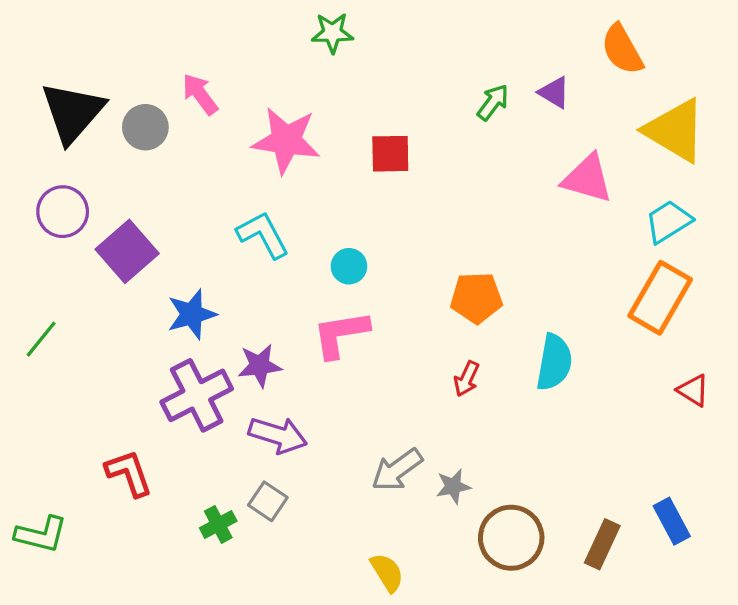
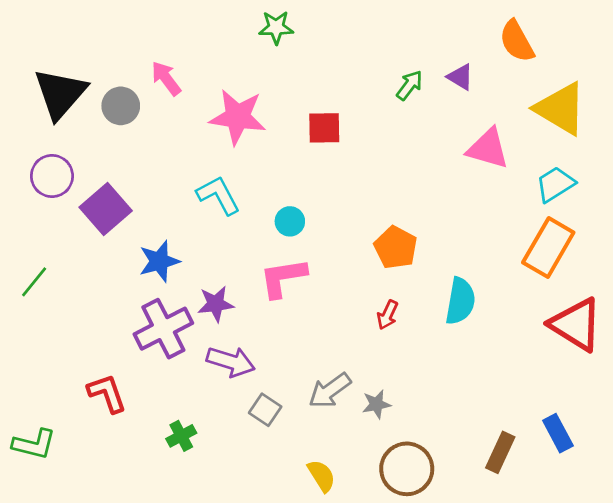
orange pentagon: (476, 298) -> (396, 247), turned 30
red triangle: (693, 390) -> (576, 324), size x2.0
gray square: (268, 501) -> (265, 410), moved
brown circle: (511, 538) -> (407, 469), moved

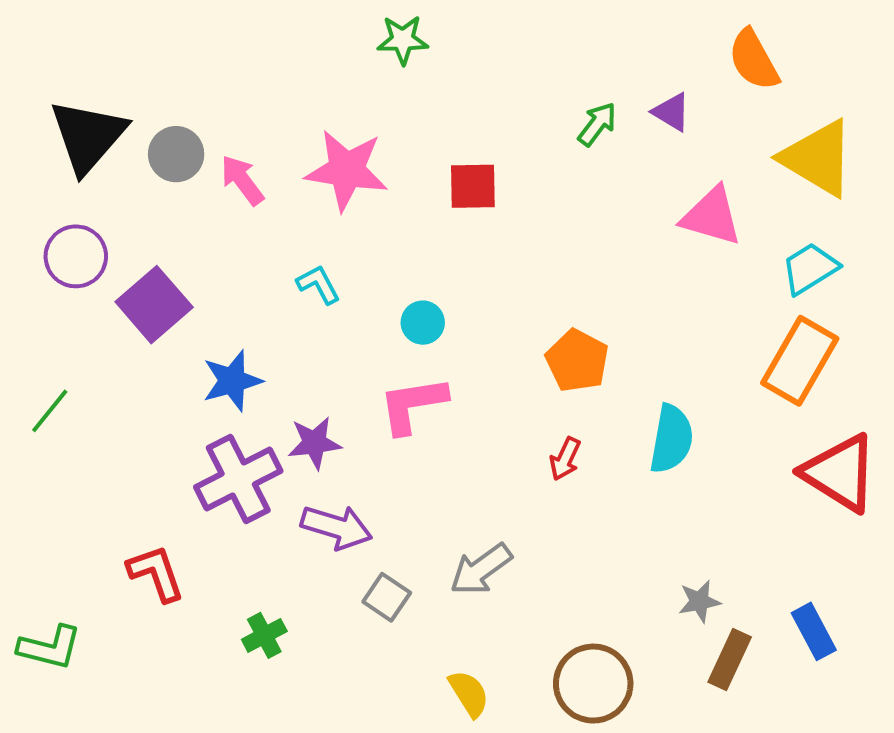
pink arrow: (166, 78) -> (242, 180), moved
cyan L-shape: (218, 195) -> (318, 284), size x0.7
gray star: (376, 404) -> (699, 601), moved

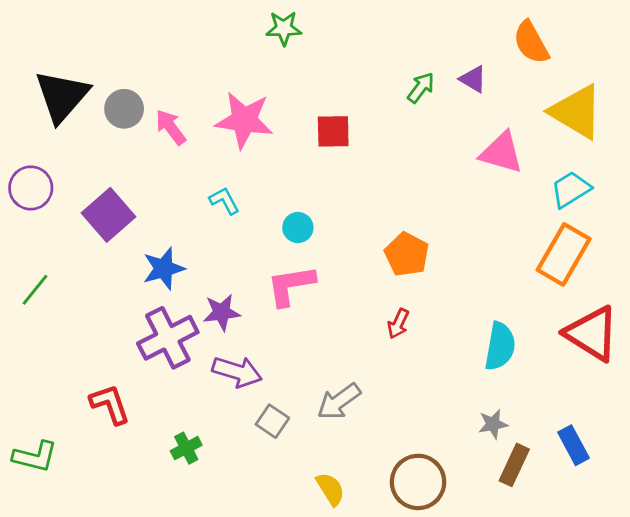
purple circle: (76, 256) -> (31, 188), moved
cyan semicircle: (671, 439) -> (500, 346), moved

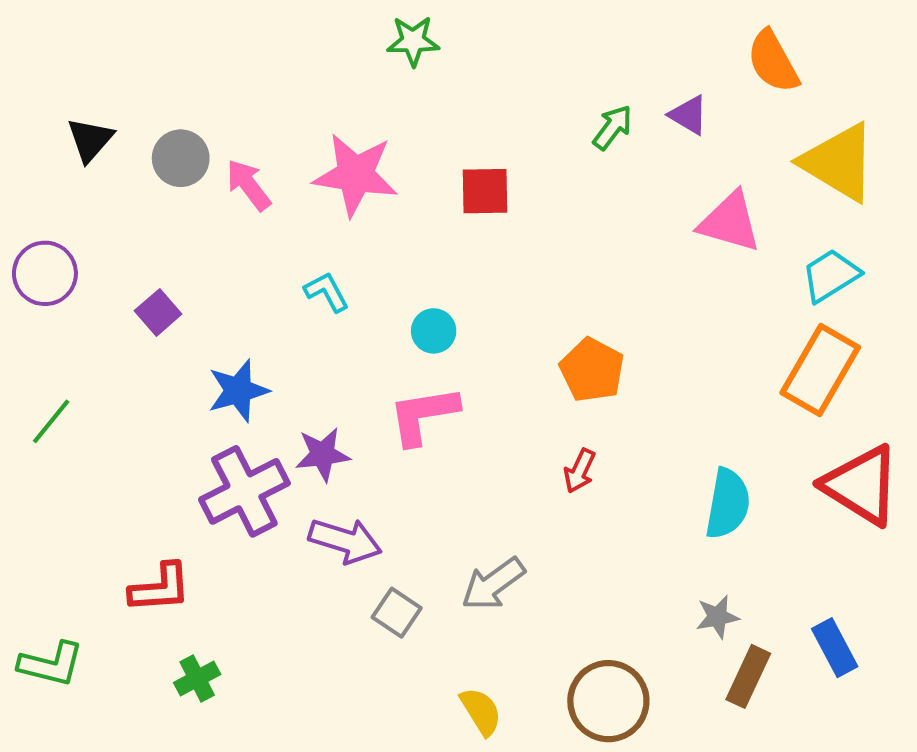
black triangle: (62, 96) -> (90, 140), size x0.6
purple square: (109, 215) -> (158, 312), size x0.6
red L-shape: (110, 404) -> (160, 588), turned 105
green cross: (186, 448) -> (197, 678), moved

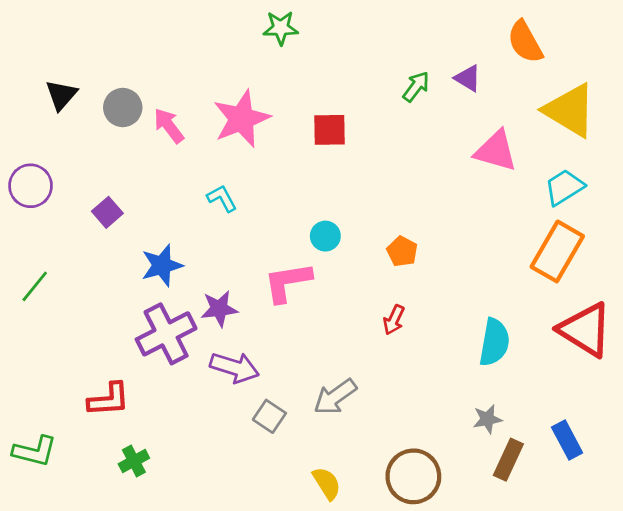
pink star: (355, 175) -> (242, 119), turned -30
cyan circle: (434, 331) -> (325, 236), moved
orange pentagon: (592, 370) -> (402, 251), size x0.7

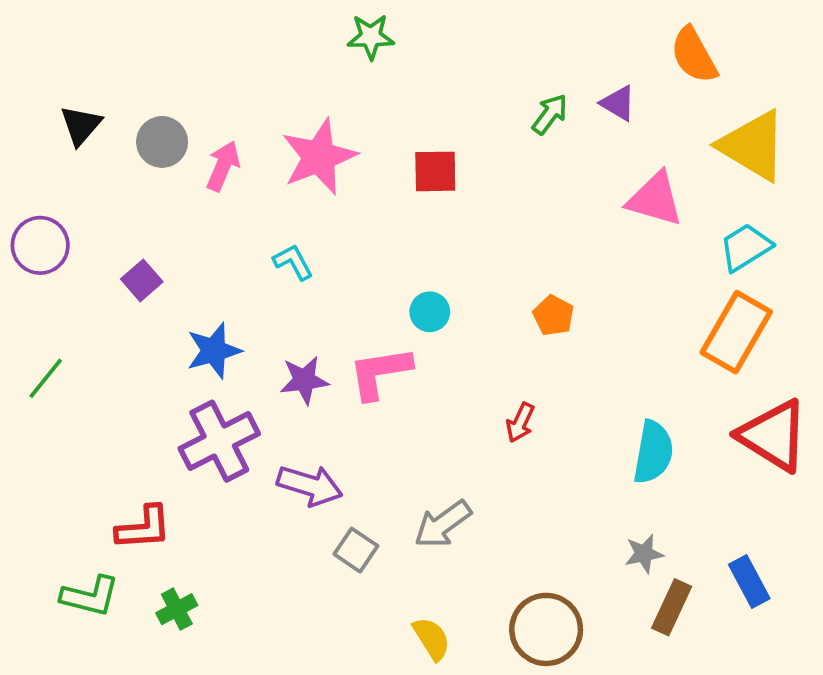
pink arrow: (169, 126) -> (223, 166), turned 60
orange pentagon: (402, 251) -> (553, 316), moved
purple star: (219, 309) -> (304, 380), moved
green L-shape: (35, 451) -> (90, 596), moved

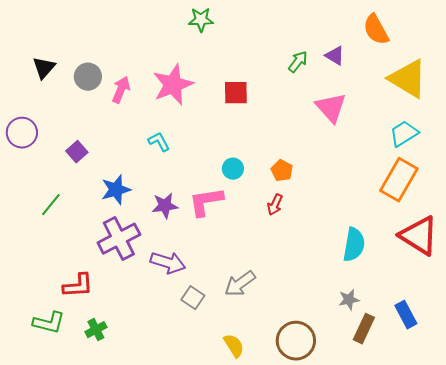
pink triangle: (655, 199) -> (331, 108), moved, turned 32
orange pentagon: (553, 316) -> (282, 171), moved
green line: (46, 378) -> (51, 205), moved
red arrow: (520, 423) -> (275, 205), moved

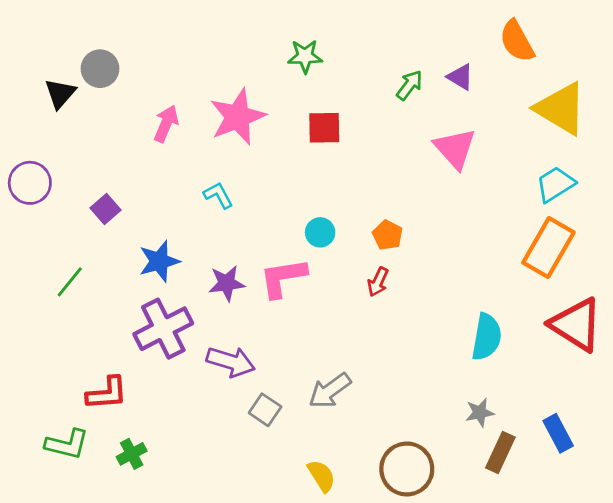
green star: (201, 20) -> (305, 56), moved
gray circle: (88, 77) -> (100, 69), moved

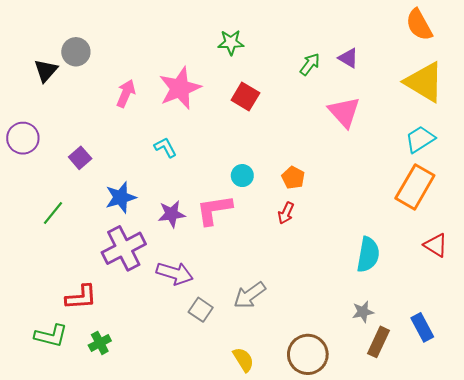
orange semicircle: (517, 41) -> (419, 25), moved
red square: (324, 128) -> (245, 97), turned 32
red triangle: (576, 325) -> (436, 245), size x0.6

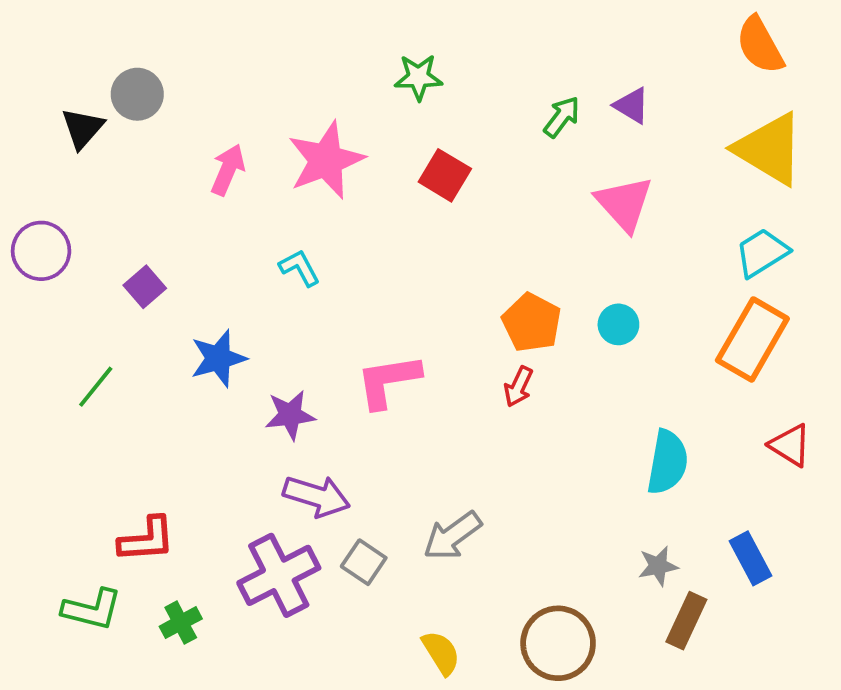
cyan circle: (242, 176) -> (618, 324), moved
orange pentagon: (293, 178) -> (532, 323), size x1.4
purple star: (172, 214) -> (290, 415), moved
purple cross: (124, 248) -> (279, 575), moved
blue rectangle: (422, 327) -> (751, 558), moved

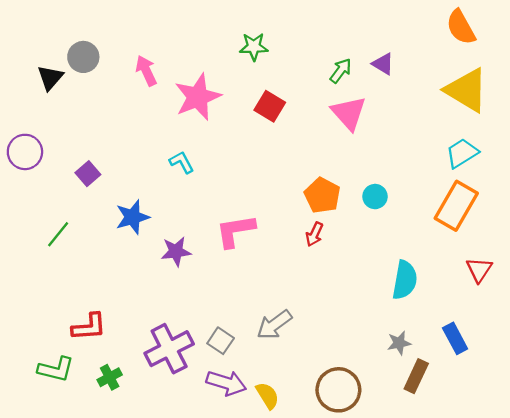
pink arrow: (228, 170) -> (146, 71), moved, turned -48
pink triangle: (624, 204) -> (349, 113), moved
red triangle: (790, 445) -> (479, 270), turned 32
purple arrow: (317, 496) -> (226, 383), moved

